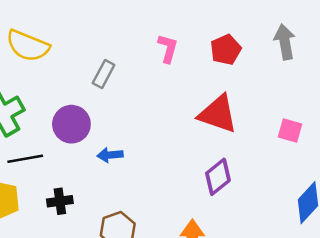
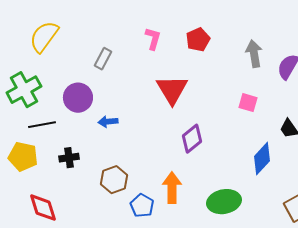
gray arrow: (285, 42) -> (254, 54), moved
yellow semicircle: (28, 46) -> (44, 37), turned 104
red triangle: (218, 114) -> (172, 90), moved, turned 40

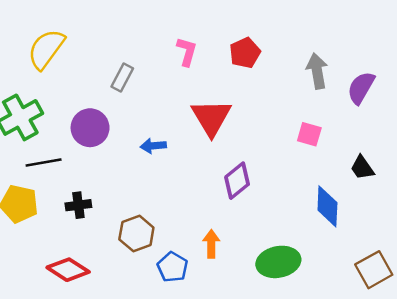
blue arrow: (108, 122) -> (153, 146), moved
blue diamond: (262, 159) -> (327, 206), turned -40
orange arrow: (172, 188) -> (211, 244), size x0.7
red diamond: (43, 208) -> (68, 270), moved, turned -40

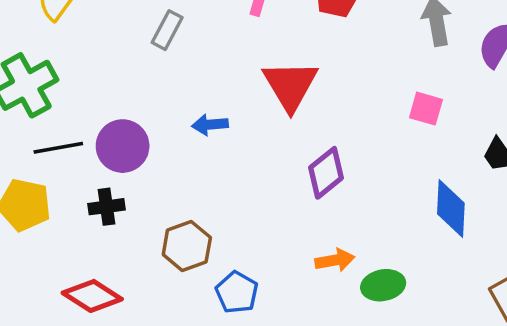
purple circle: (90, 128) -> (123, 146), moved
orange arrow: (211, 244) -> (335, 260), moved, turned 80
green ellipse: (278, 262) -> (383, 285), size x0.7

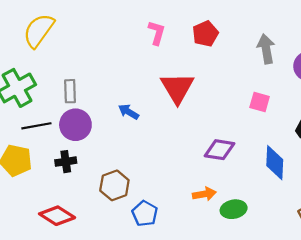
gray rectangle: (167, 30) -> (70, 91), moved, turned -30
blue arrow: (210, 125) -> (129, 112), turned 36
purple diamond: (326, 173) -> (219, 150), moved, turned 48

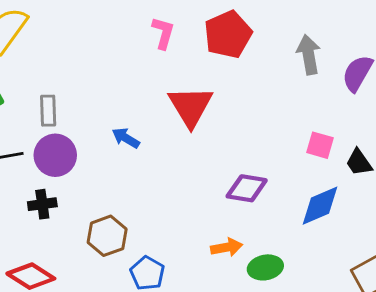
red pentagon: (205, 34) -> (228, 34), size x1.4
pink square: (260, 102) -> (320, 145), moved
blue diamond: (275, 163) -> (320, 206), turned 64

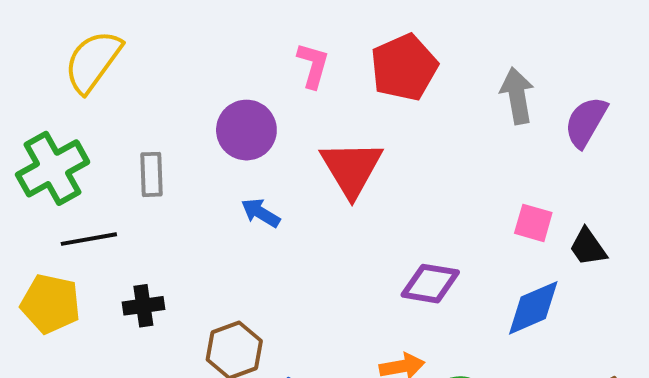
purple circle: (55, 155) -> (246, 130), moved

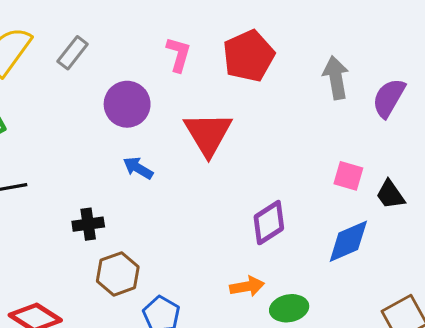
gray rectangle: (151, 174) -> (73, 53), moved, turned 40
purple diamond: (430, 284) -> (269, 223), turned -42
black cross: (143, 306) -> (88, 224), moved

